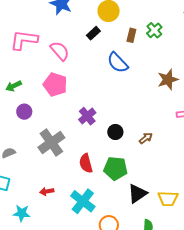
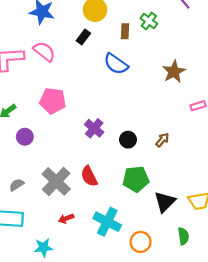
pink semicircle: (60, 51) -> (44, 51), moved
gray cross: (51, 143) -> (56, 181), moved
red semicircle: (86, 163) -> (89, 176), moved

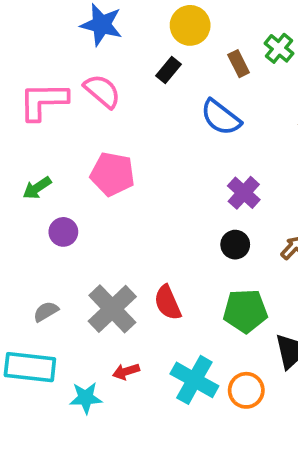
brown rectangle: (125, 31) -> (239, 64), turned -32
purple cross: (94, 128) -> (244, 193), moved
orange circle: (141, 242) -> (246, 390), moved
cyan star: (43, 248) -> (86, 398), moved

